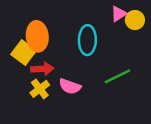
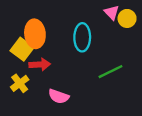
pink triangle: (119, 14) -> (112, 13), turned -42
pink semicircle: (70, 86) -> (59, 96), moved
yellow cross: (40, 89) -> (20, 83), moved

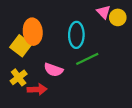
red arrow: (40, 64) -> (37, 89), moved
green line: (111, 72) -> (87, 59), moved
pink semicircle: (59, 96) -> (53, 70), moved

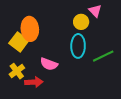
yellow circle: (118, 17) -> (81, 22), moved
cyan ellipse: (76, 35) -> (78, 46), moved
green line: (87, 59) -> (103, 56), moved

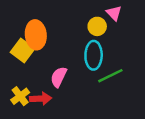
green line: (103, 56) -> (110, 76), moved
pink semicircle: (49, 64) -> (59, 77), turned 96
yellow cross: (17, 71) -> (20, 96), moved

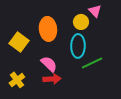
orange ellipse: (36, 35) -> (48, 29), moved
pink semicircle: (59, 77) -> (49, 64), turned 108
red arrow: (41, 99) -> (52, 79), moved

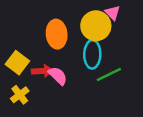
yellow circle: (81, 22) -> (96, 26), size x1.6
yellow square: (19, 42) -> (17, 63), moved
red arrow: (52, 79) -> (42, 71), moved

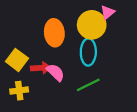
pink triangle: (112, 13) -> (108, 12), turned 35
green line: (109, 75) -> (88, 85), moved
yellow cross: (20, 95) -> (19, 91), turned 30

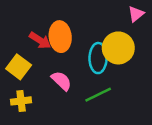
pink triangle: (108, 12) -> (136, 14), moved
yellow circle: (92, 25) -> (118, 48), moved
red arrow: (41, 68) -> (40, 40), moved, turned 36

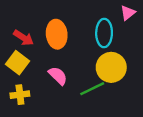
red arrow: (40, 40) -> (23, 38), moved
yellow circle: (118, 48) -> (111, 67), moved
cyan ellipse: (98, 58) -> (104, 33), moved

